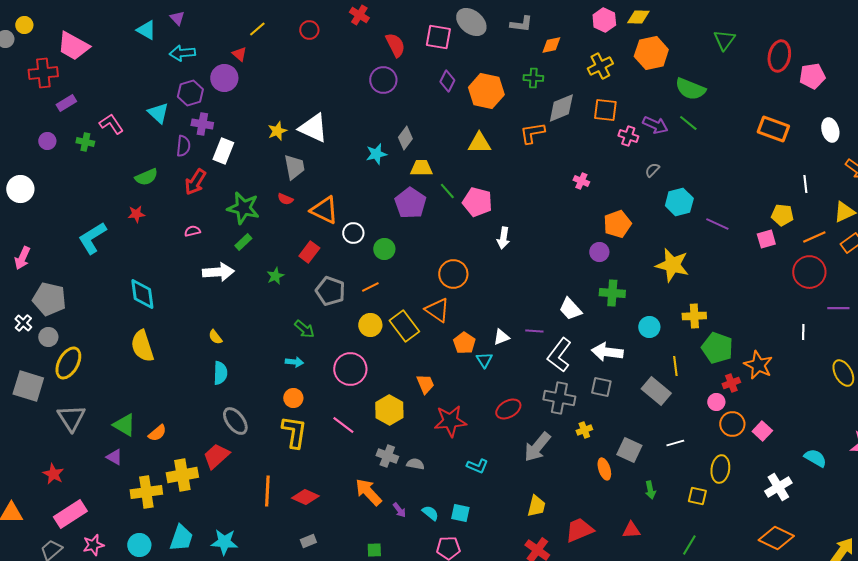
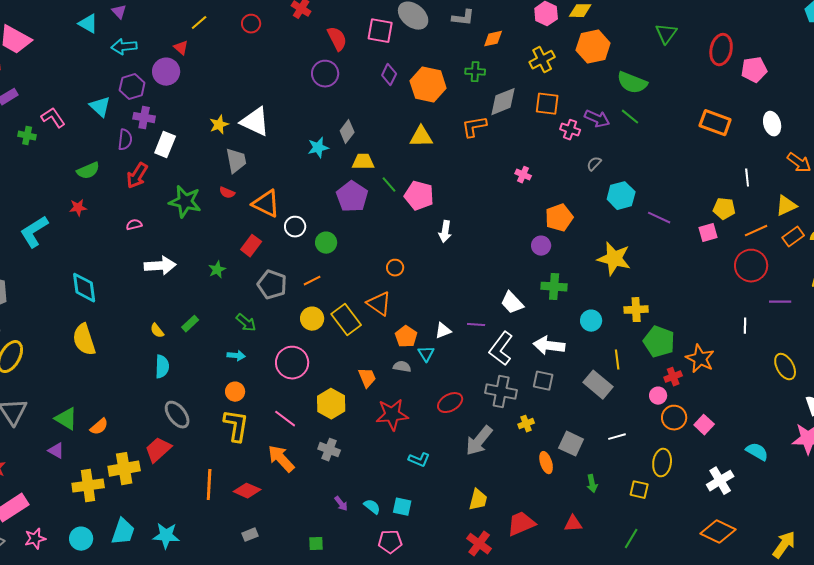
green rectangle: (243, 242) -> (190, 324), moved
orange circle: (453, 274) -> (395, 268), size x0.6
gray semicircle: (415, 464) -> (402, 367), moved
orange arrow: (368, 492) -> (281, 459), moved

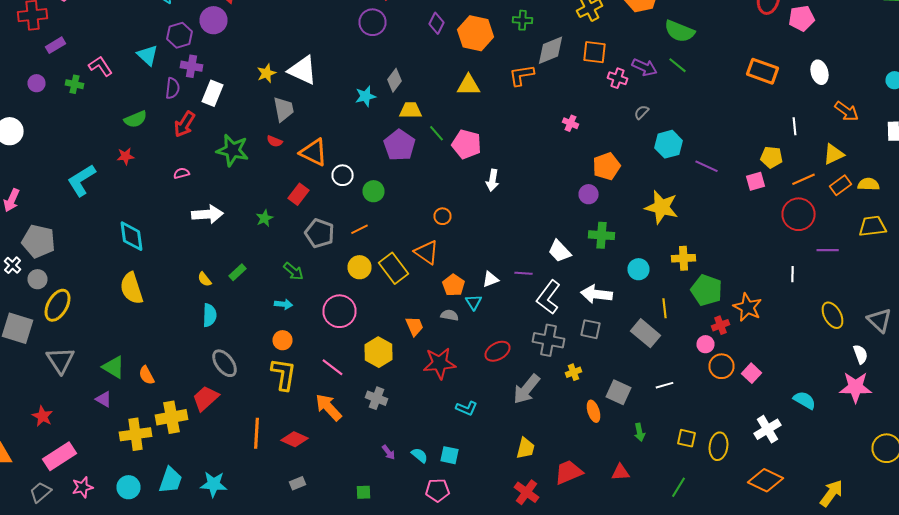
orange semicircle: (99, 427) -> (146, 375), turned 102
yellow ellipse: (662, 463) -> (718, 446), moved

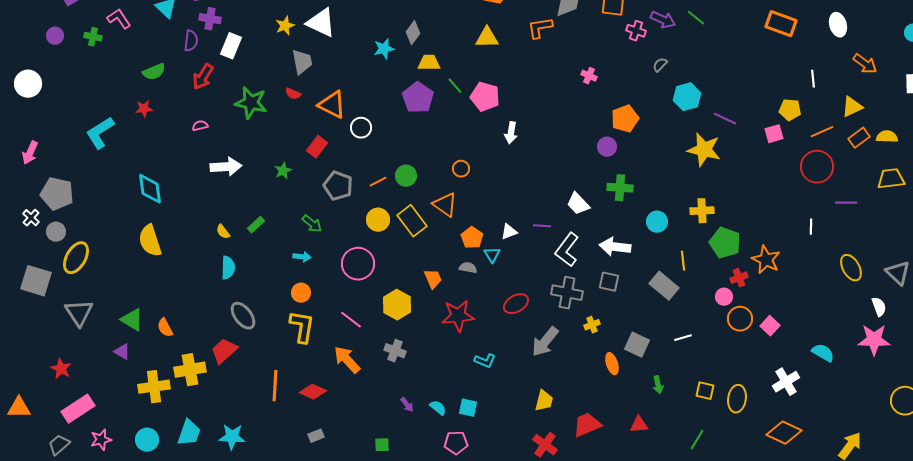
green circle: (374, 191) -> (406, 176), moved
yellow star: (662, 207) -> (704, 150), moved

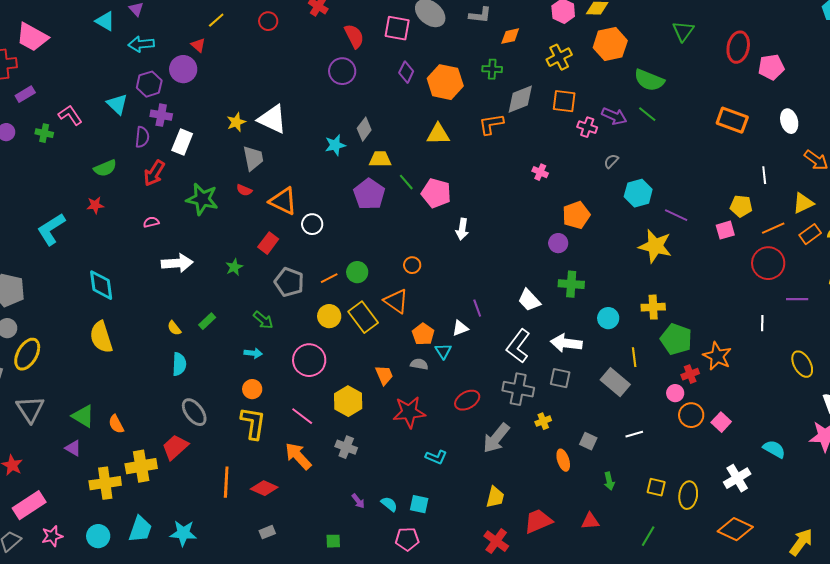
purple line: (542, 226) -> (477, 308), moved, turned 66
gray square: (637, 345) -> (588, 441), size x0.7

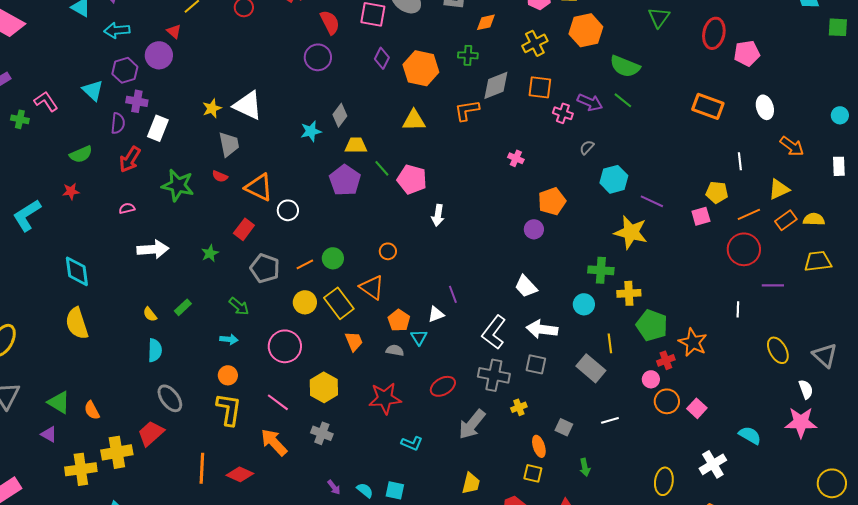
green cross: (571, 284) -> (601, 270), moved
white trapezoid: (529, 300) -> (526, 286), moved
orange trapezoid: (384, 375) -> (354, 341), moved
yellow square: (656, 487) -> (533, 473), moved

